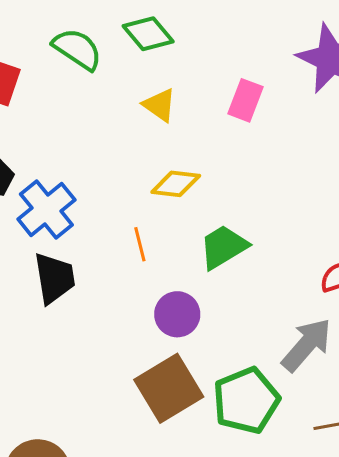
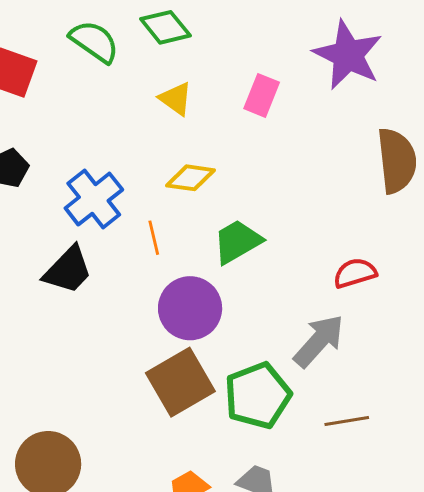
blue cross: (46, 209) -> (94, 199), moved
black trapezoid: (55, 278) -> (68, 270), turned 52
purple circle: (177, 314) -> (190, 308), size x1.4

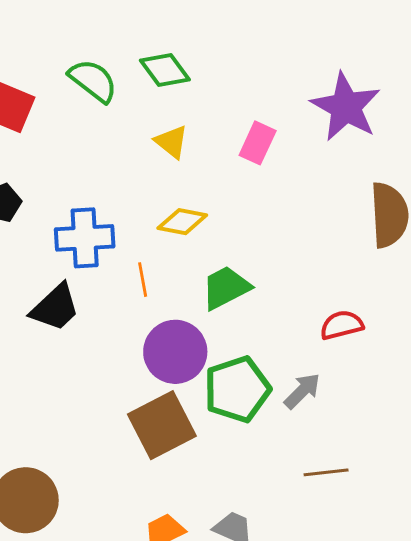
blue cross: (94, 199) -> (85, 238), turned 32
gray arrow: (319, 341) -> (302, 391), size x0.7
green pentagon: (258, 396) -> (237, 389), moved

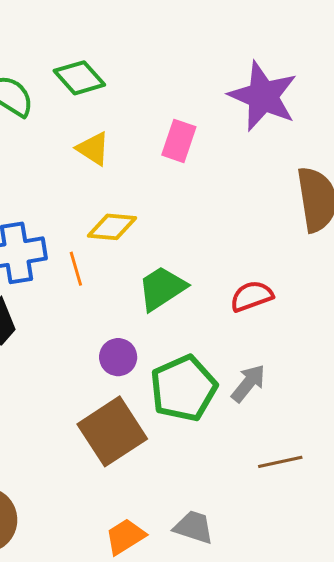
orange line: (143, 280) -> (76, 269), moved
red semicircle: (342, 325) -> (252, 296), moved
purple circle: (175, 352) -> (118, 357), size x0.6

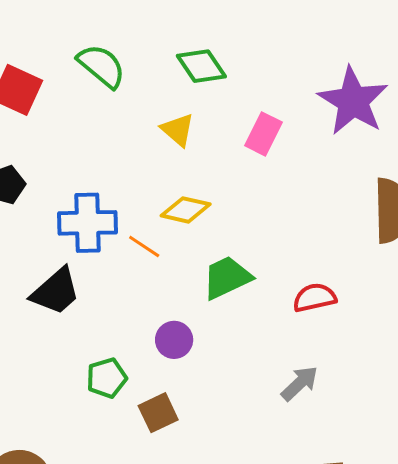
green diamond: (79, 78) -> (201, 66), moved
orange line: (76, 269) -> (144, 246), turned -48
green pentagon: (183, 388) -> (107, 378), moved, size x0.6
brown square: (112, 431) -> (158, 413), size x0.6

